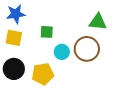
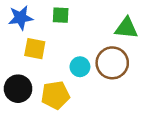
green square: (47, 32) -> (61, 15), moved
yellow square: (14, 38) -> (35, 49), moved

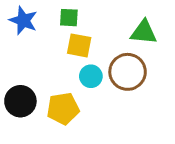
blue star: (21, 18) -> (23, 20), turned 30
yellow square: (35, 49) -> (79, 45), moved

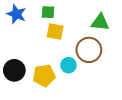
cyan circle: (91, 76) -> (68, 65), moved

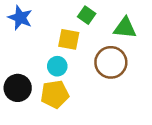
green square: (48, 12) -> (87, 15), moved, turned 32
cyan circle: (68, 65) -> (57, 66), moved

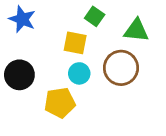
cyan circle: (57, 66) -> (79, 73), moved
black circle: (18, 88) -> (19, 75), moved

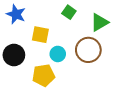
green triangle: (136, 30) -> (100, 22), turned -36
yellow square: (75, 43) -> (40, 35), moved

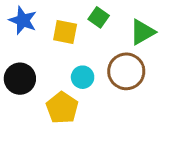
yellow square: (40, 35) -> (65, 32), moved
yellow pentagon: (43, 75) -> (62, 108), turned -30

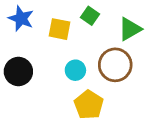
yellow pentagon: (62, 108) -> (89, 105), moved

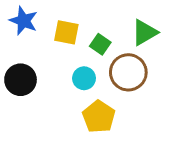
green square: (90, 16) -> (100, 44), moved

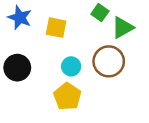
green square: (100, 44) -> (100, 13), moved
yellow pentagon: (99, 117) -> (67, 96), moved

